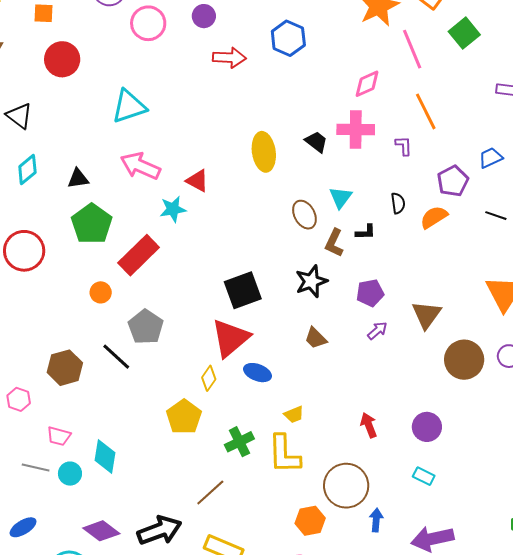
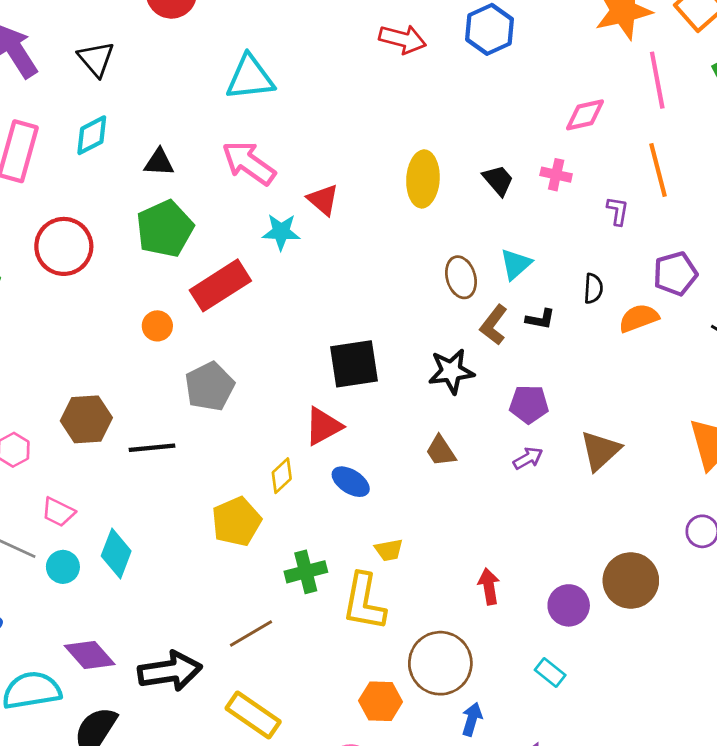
pink cross: (356, 129) -> (556, 175), size x0.6
red triangle: (230, 338) -> (323, 426), size x0.7
black line: (116, 357) -> (152, 448), moved, turned -60
brown circle: (464, 360) -> (631, 581), moved

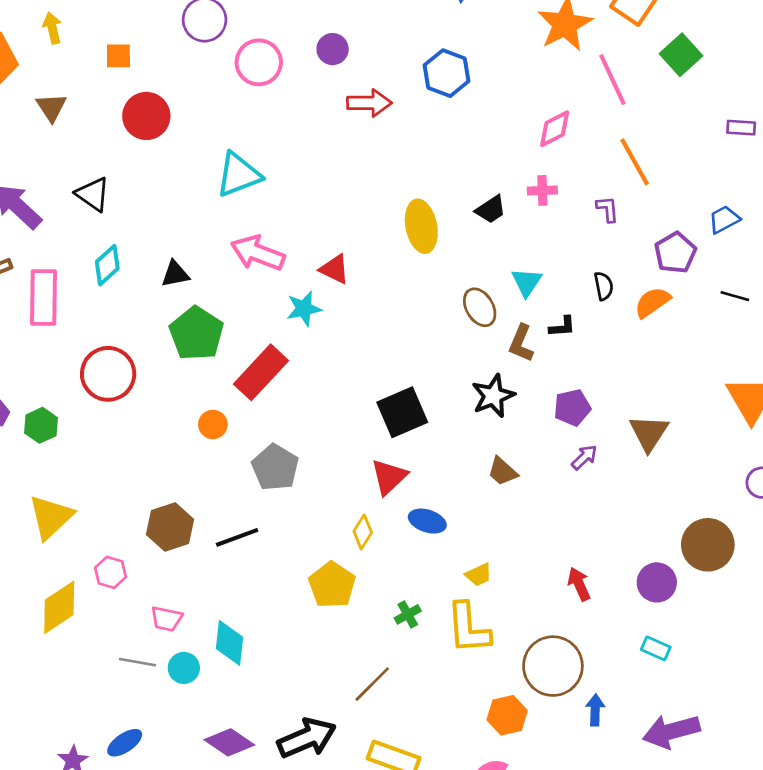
black trapezoid: (498, 180) -> (491, 209), turned 112
green cross: (306, 572) -> (408, 614), size x0.7

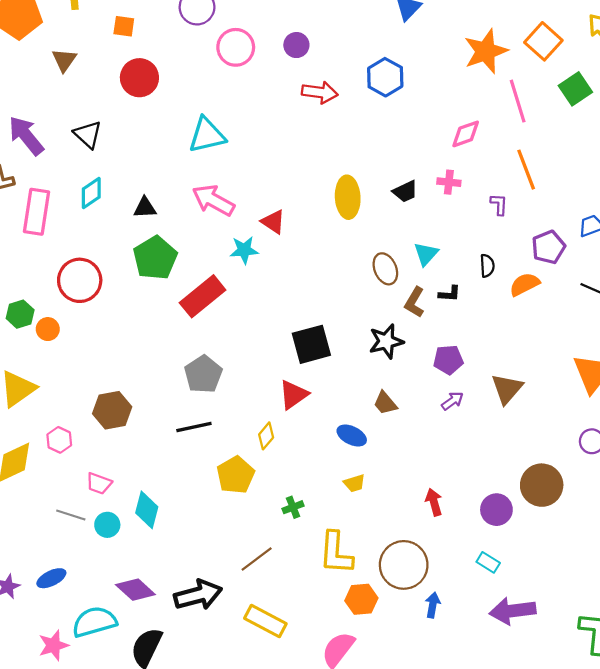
orange circle: (213, 424) -> (48, 329), moved
blue ellipse: (427, 521) -> (352, 435), moved
black line: (237, 537) -> (194, 427), moved
yellow L-shape: (468, 628) -> (336, 553), moved
purple arrow: (671, 731) -> (513, 611), moved

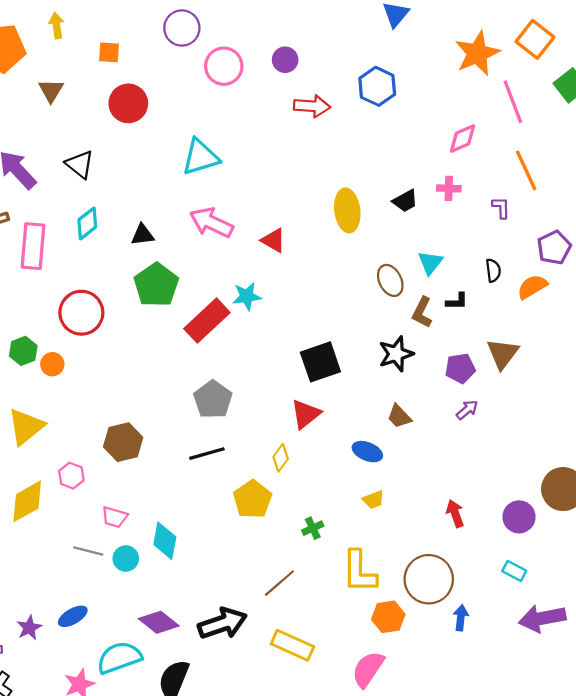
cyan star: (244, 250) -> (247, 296), moved
brown triangle: (507, 389) -> (503, 354), moved

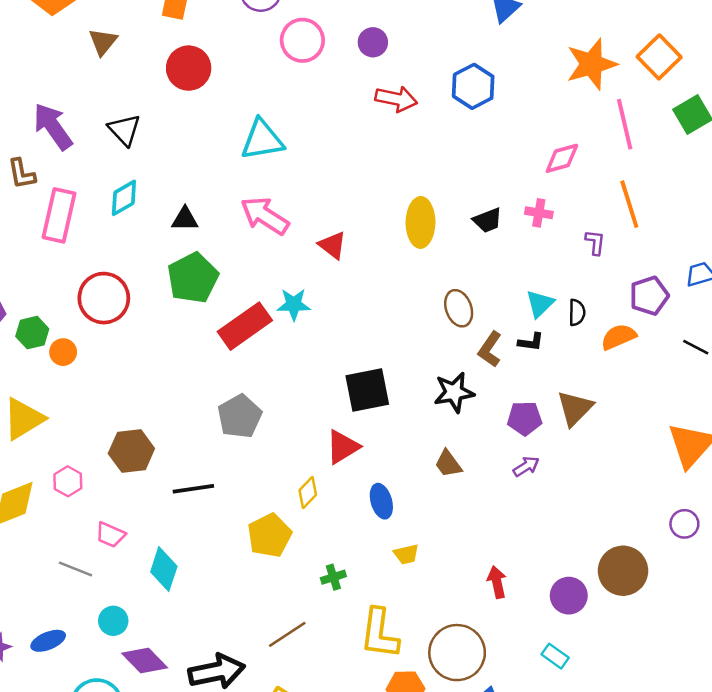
cyan triangle: (430, 263) -> (540, 304), moved
blue ellipse: (367, 452) -> (381, 501), moved, turned 44
black line: (207, 454) -> (193, 489), moved
cyan circle: (126, 559) -> (113, 621), moved

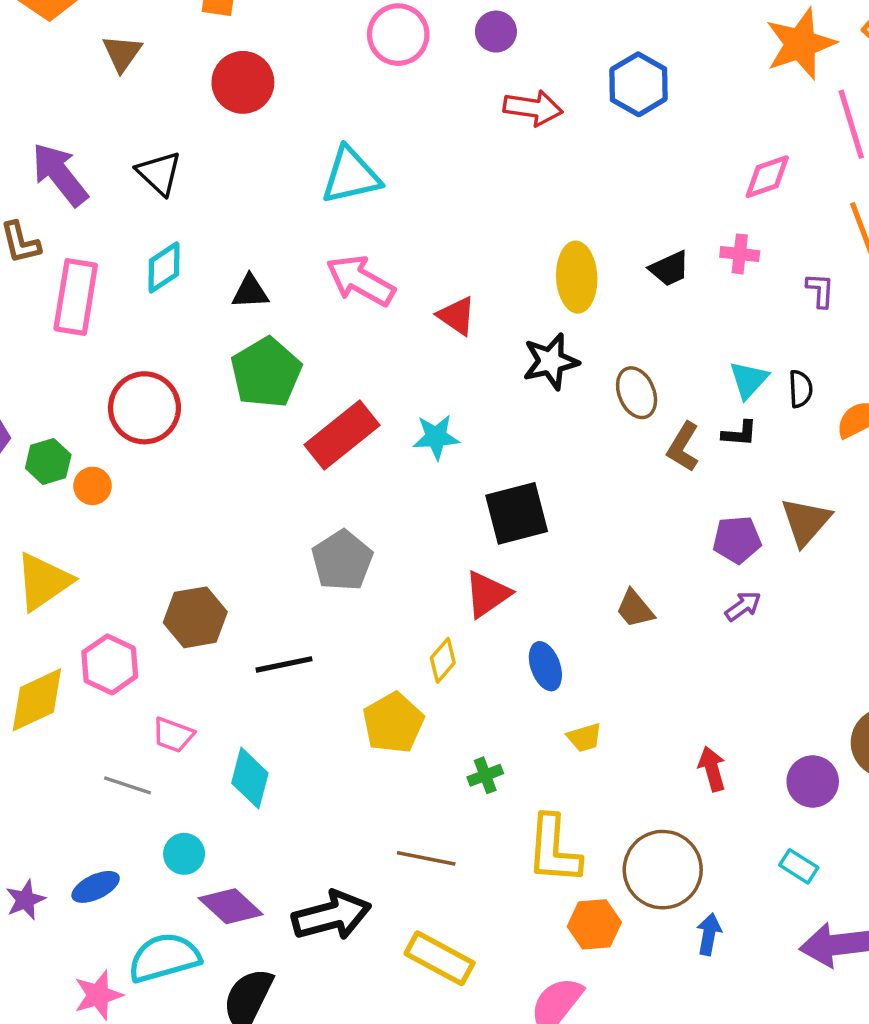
cyan star: (294, 304) -> (436, 437), moved
black star: (454, 392) -> (551, 361), moved
pink hexagon: (68, 481) -> (110, 664), size x1.4
brown line: (287, 634) -> (426, 858), turned 48

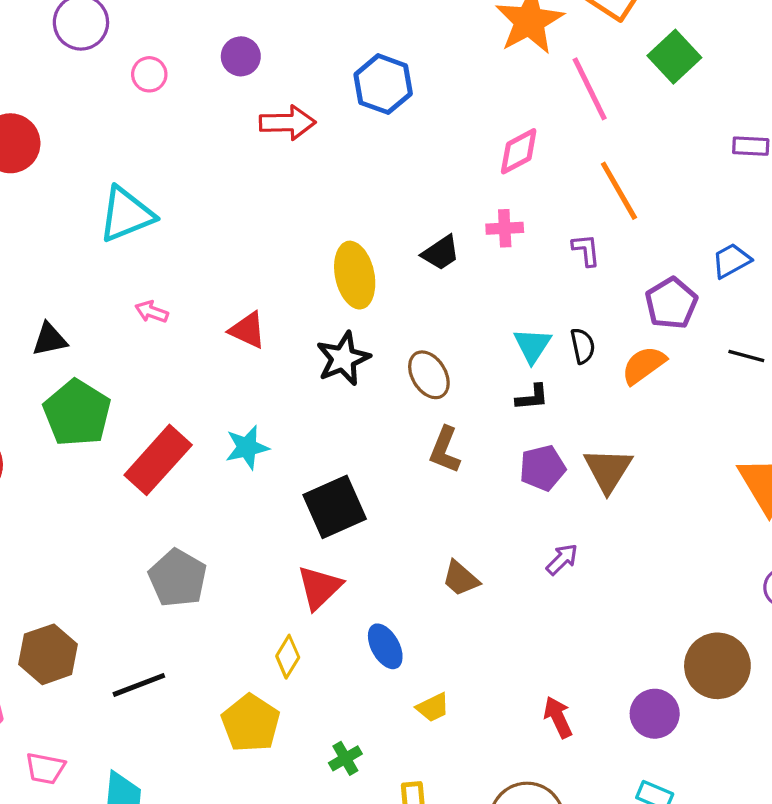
pink circle: (398, 35) -> (149, 74), size x0.6
pink arrow: (360, 281) -> (152, 312), size x0.5
brown L-shape: (683, 447) -> (445, 450), moved
purple pentagon: (737, 540) -> (542, 468), moved

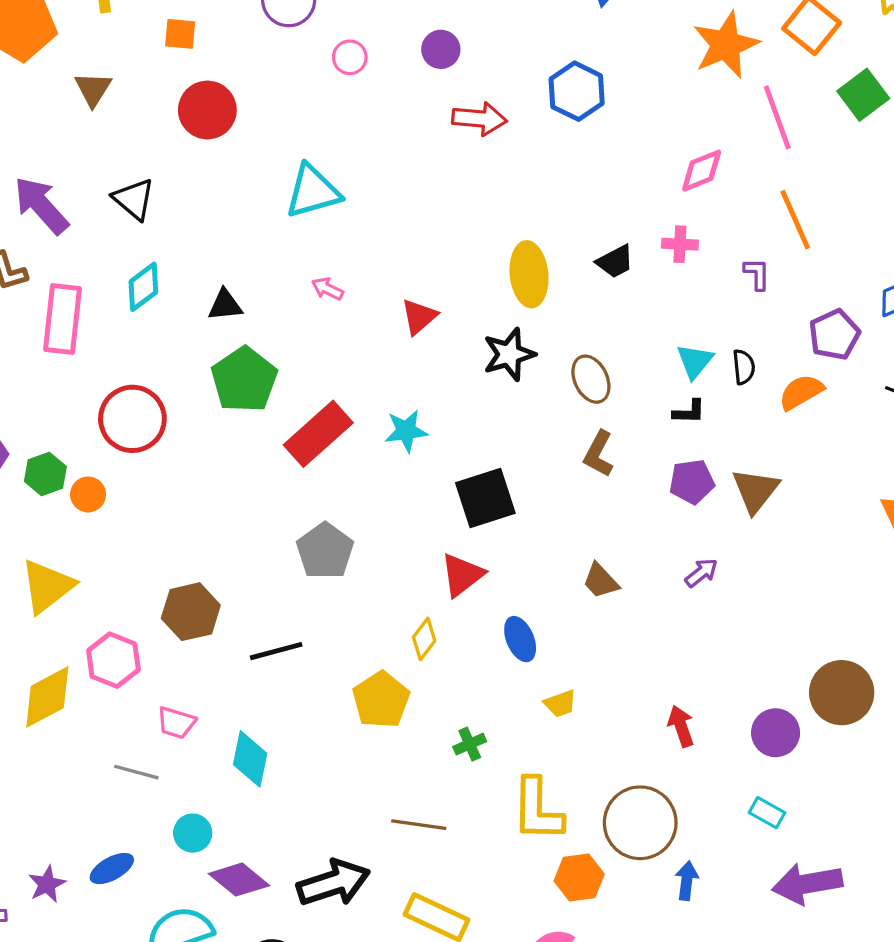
red triangle: (248, 330) -> (419, 317), turned 48

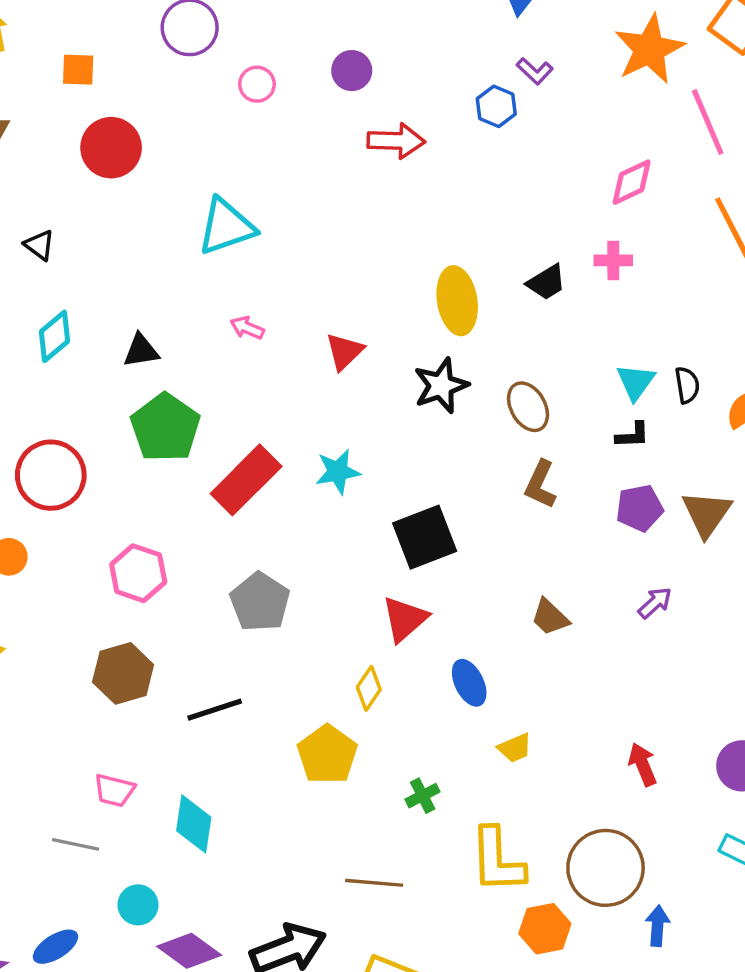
blue hexagon: (577, 91) -> (496, 106), size x0.7
black triangle: (134, 199) -> (39, 245), size x0.7
purple L-shape: (757, 274) -> (535, 71), moved, turned 136
pink hexagon: (113, 660) -> (138, 573), moved

